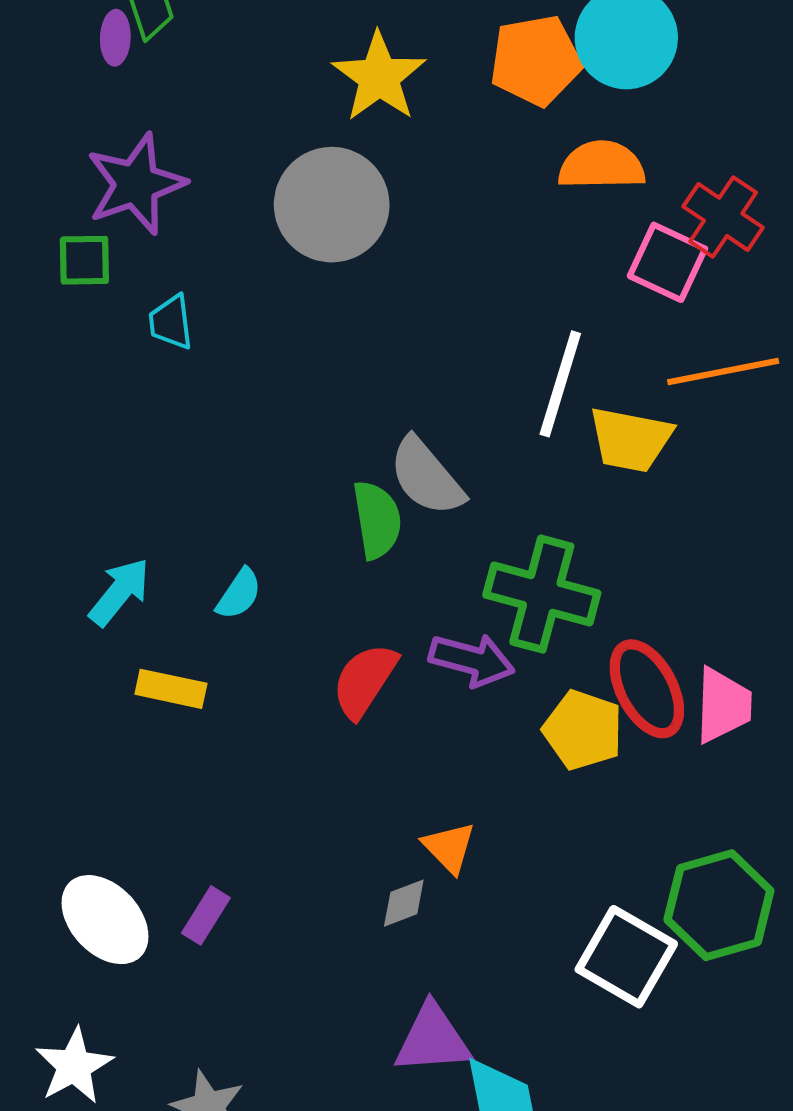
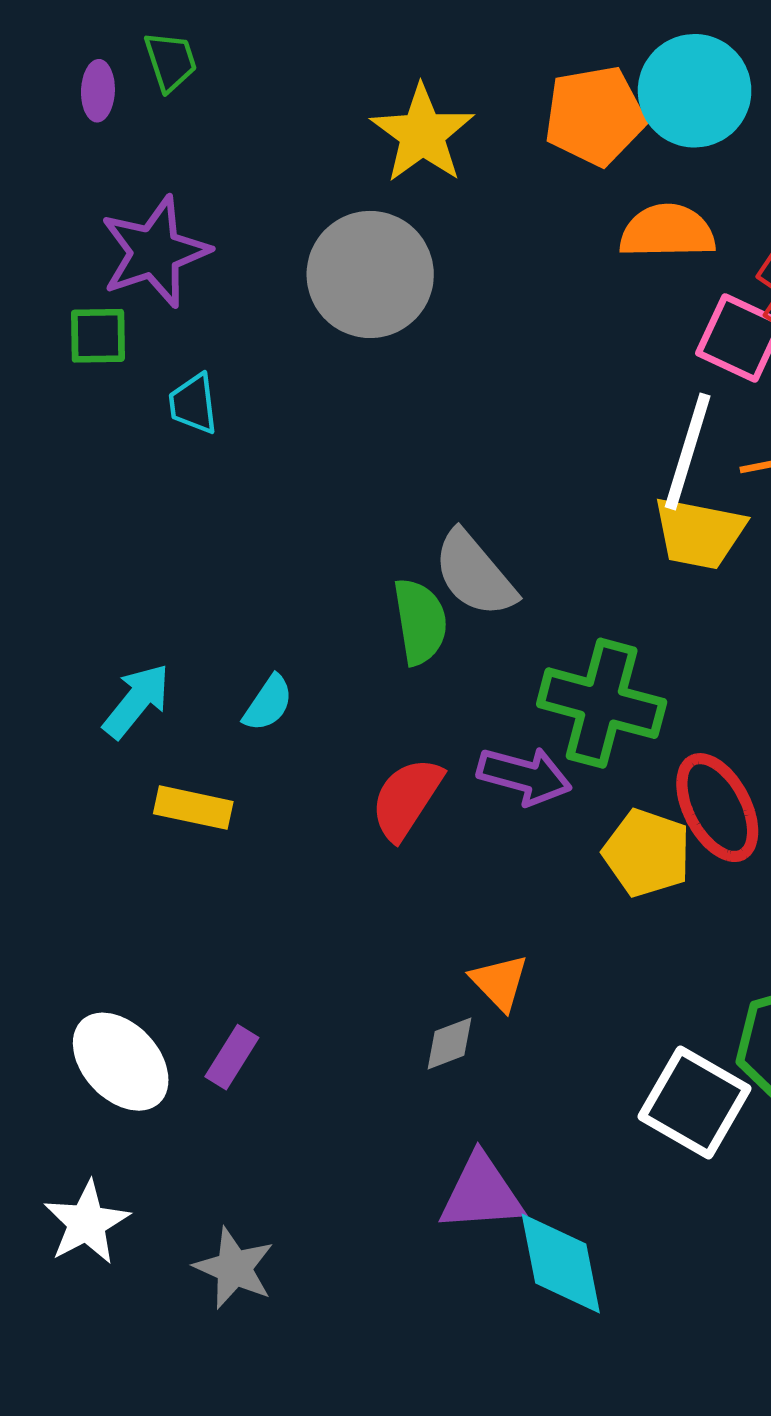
purple ellipse: (115, 38) -> (98, 91), moved
white line: (560, 384) -> (688, 451), moved

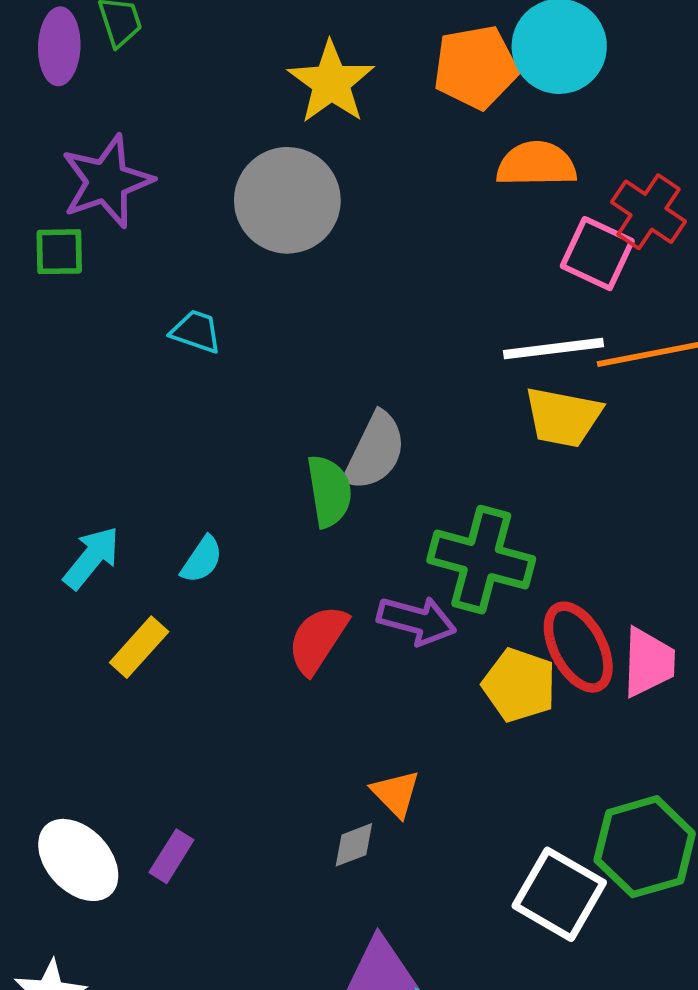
purple ellipse: (98, 91) -> (59, 46), size x1.5
cyan trapezoid: (193, 404) -> (196, 331), moved, turned 116
white line: (688, 451) -> (553, 349), turned 66
gray semicircle: (475, 574) -> (375, 451), turned -114
yellow rectangle: (193, 808) -> (139, 647), turned -60

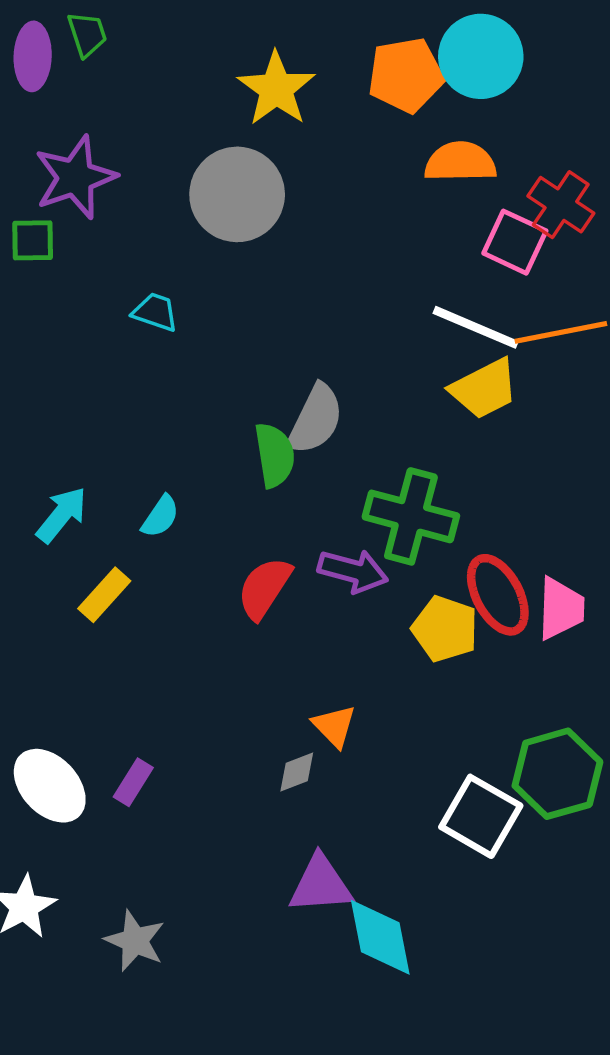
white line: (553, 349) -> (476, 327), turned 30
yellow trapezoid: (563, 417) -> (484, 389), turned -38

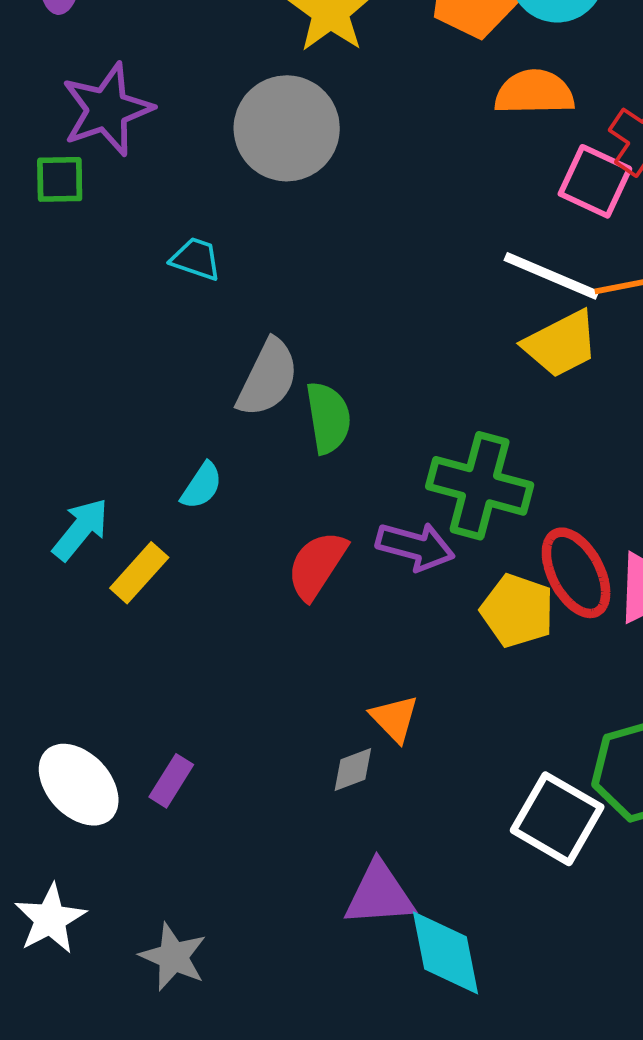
gray semicircle: (315, 419) -> (268, 378), moved
cyan arrow: (62, 515) -> (81, 529), moved

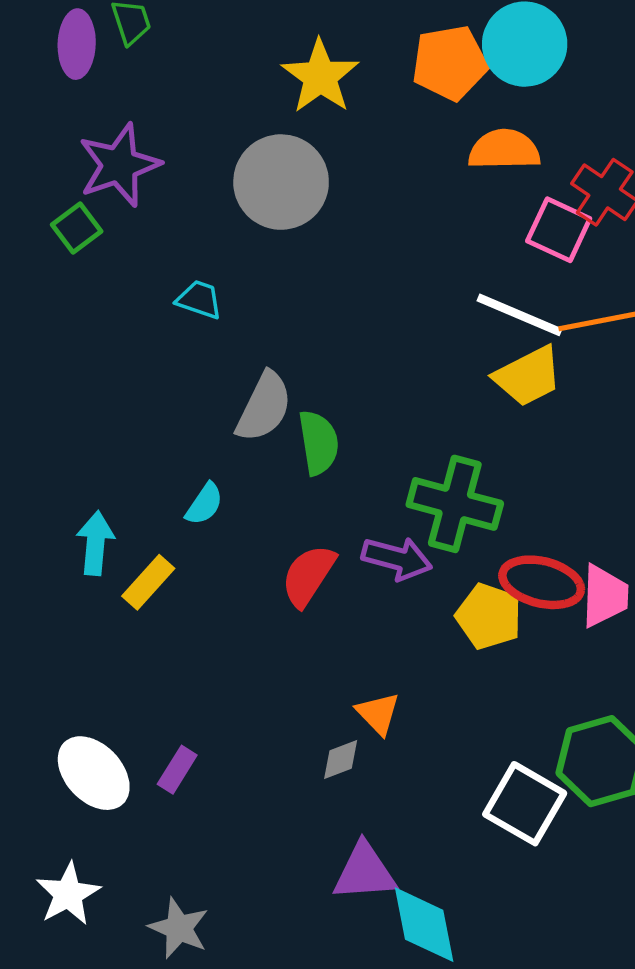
green square: (60, 179) -> (77, 228), turned -36
cyan arrow: (81, 529) -> (95, 543), turned -34
red ellipse: (576, 573) -> (542, 582), turned -48

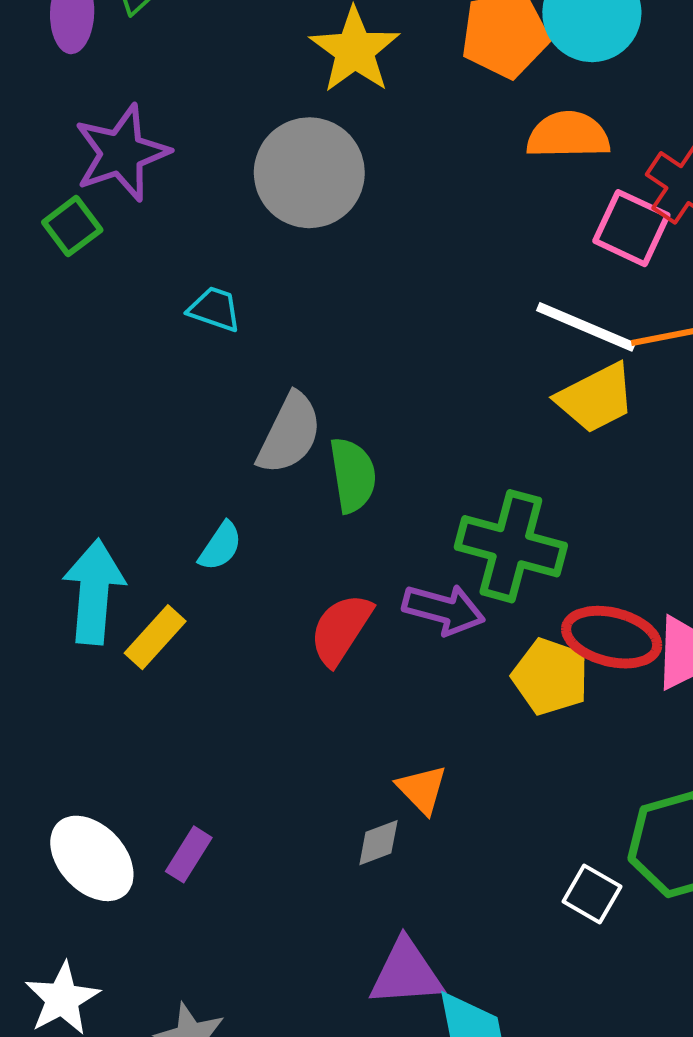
cyan arrow: (95, 543) -> (94, 592), size x1.4
white square: (525, 804) -> (592, 894), size x0.6

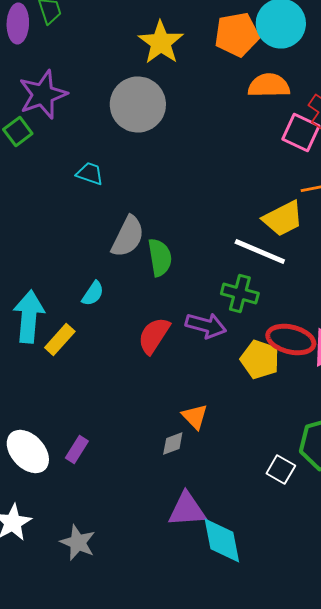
white line: (586, 327) -> (260, 252), moved
green cross: (511, 546) -> (240, 294), size x0.7

